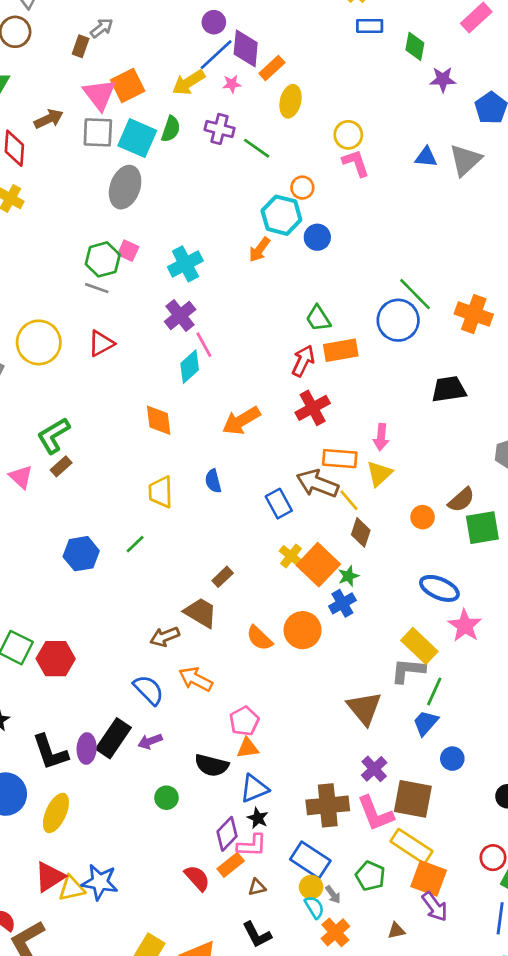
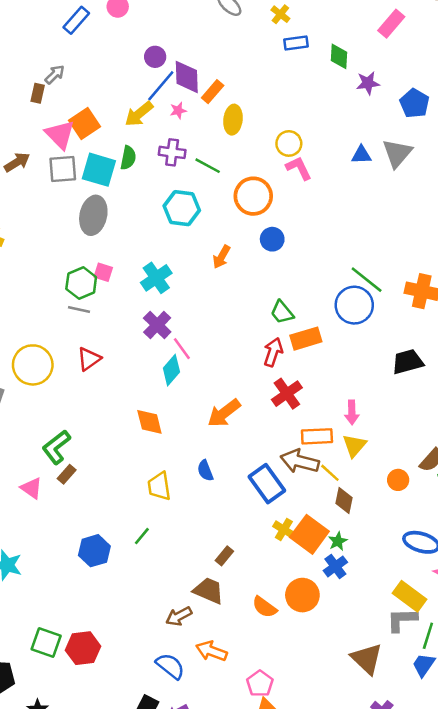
orange circle: (302, 188) -> (253, 196), size x1.8
cyan hexagon: (281, 215) -> (182, 208), moved
blue rectangle: (279, 504) -> (267, 484), size x1.4

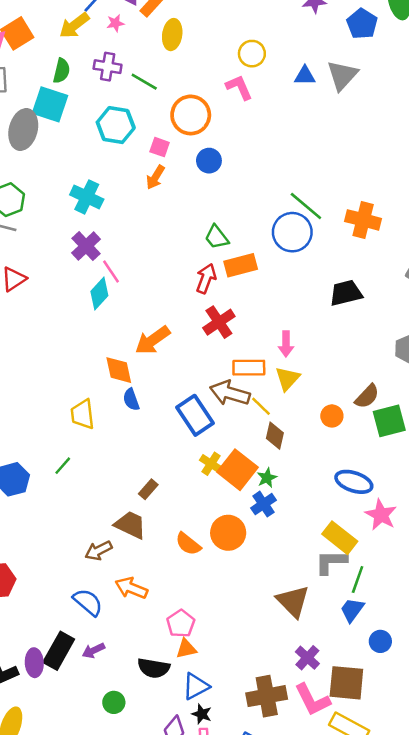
yellow circle: (289, 143) -> (252, 54), moved
cyan square: (99, 170) -> (50, 104), moved
pink square: (103, 272) -> (160, 147), moved
cyan cross: (156, 278) -> (87, 197), turned -32
orange diamond: (149, 422) -> (119, 370), moved

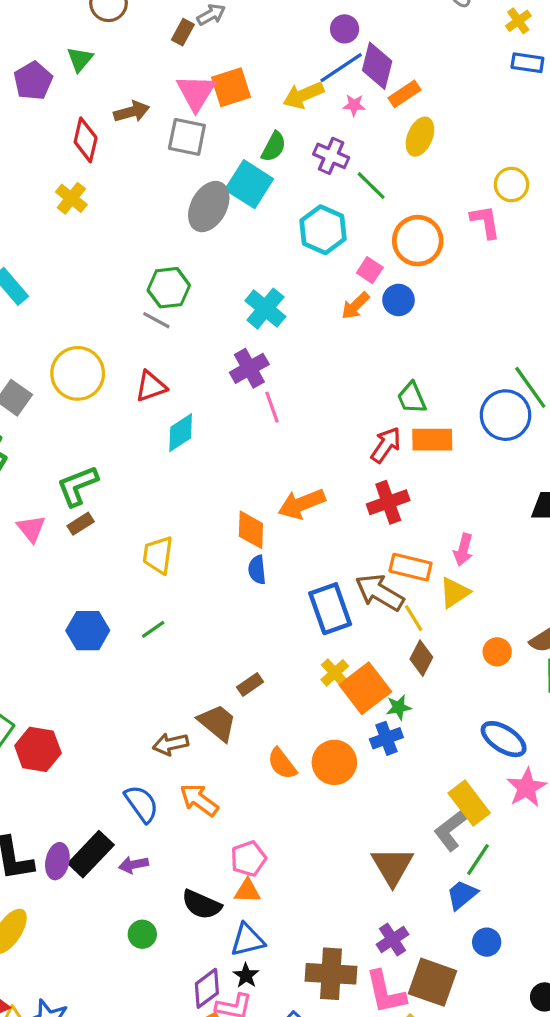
blue circle: (209, 161) -> (398, 300), moved
cyan diamond: (99, 294) -> (181, 433), moved
yellow trapezoid: (83, 414) -> (158, 555), moved
gray L-shape: (331, 562) -> (451, 830), turned -52

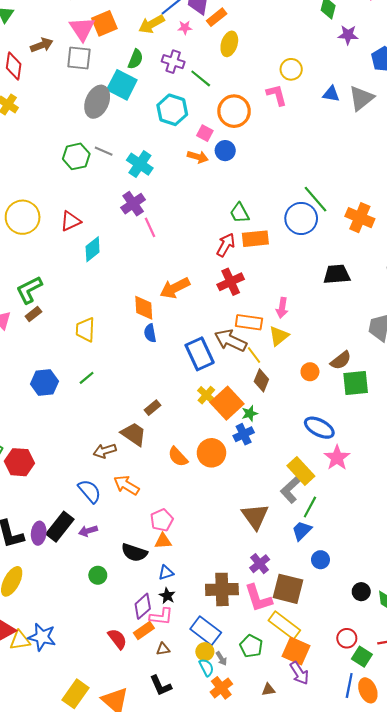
orange arrow: (355, 306) -> (198, 157), turned -114
gray line: (156, 320) -> (104, 151), moved
blue triangle: (247, 940) -> (166, 573), size x0.7

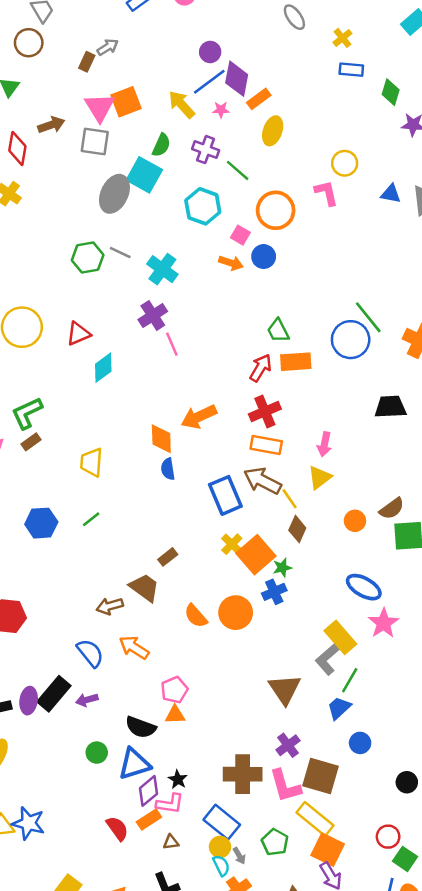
yellow arrow: (151, 24) -> (182, 104), turned 75
orange rectangle: (249, 322) -> (266, 445), moved
blue triangle: (166, 573) -> (134, 764), moved, size x1.8

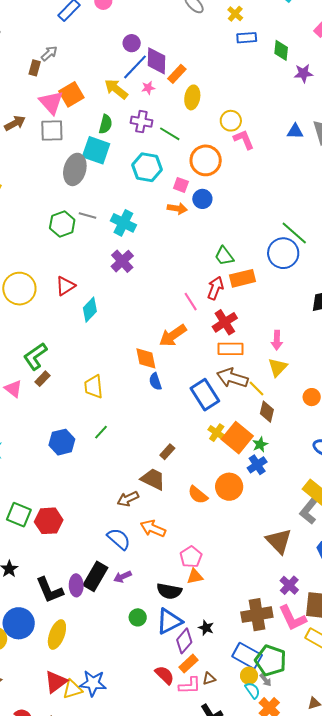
yellow circle: (345, 163) -> (231, 121), moved
pink line: (172, 344) -> (191, 302), moved
pink L-shape: (170, 804) -> (190, 686), moved
green pentagon: (275, 842) -> (271, 660), moved, size x1.4

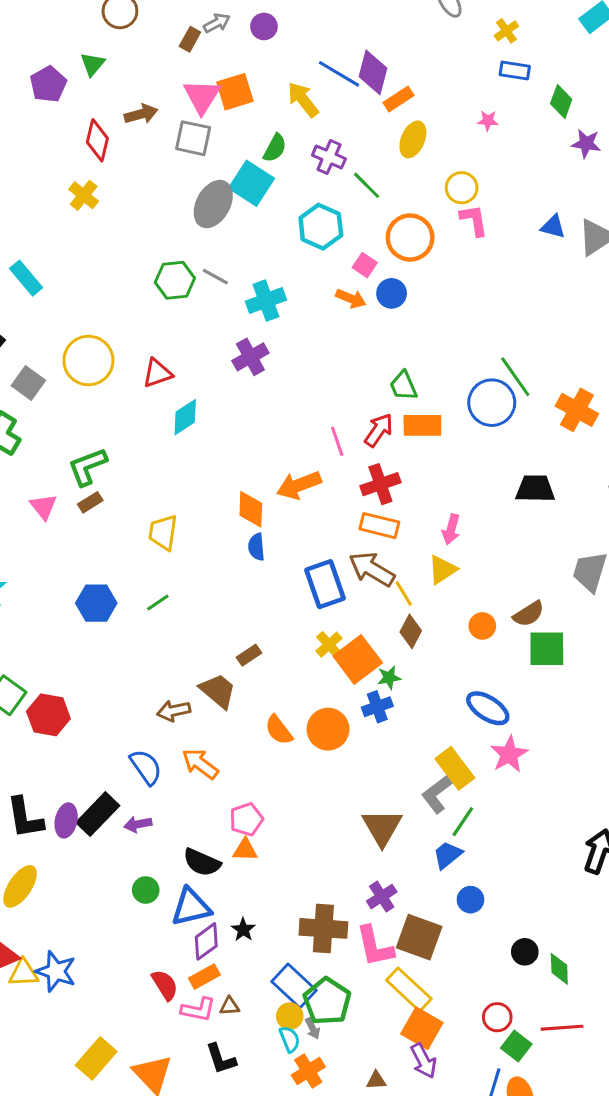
purple circle: (132, 43) -> (264, 26), moved
blue line: (135, 67) -> (339, 74), turned 64
pink star: (148, 88) -> (488, 121), moved
cyan cross: (123, 223) -> (266, 301), turned 30

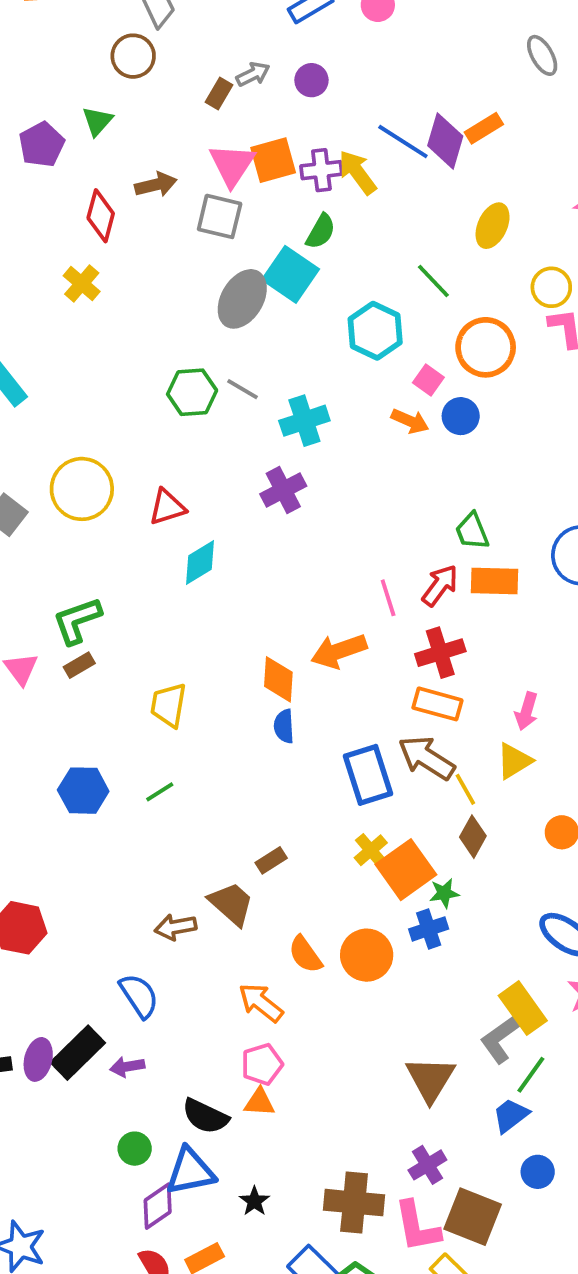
orange rectangle: (399, 99) -> (484, 128), moved
purple cross: (329, 157) -> (321, 170), moved, turned -32
orange arrow: (200, 764) -> (261, 1003), moved
purple diamond: (206, 941) -> (158, 1206), moved

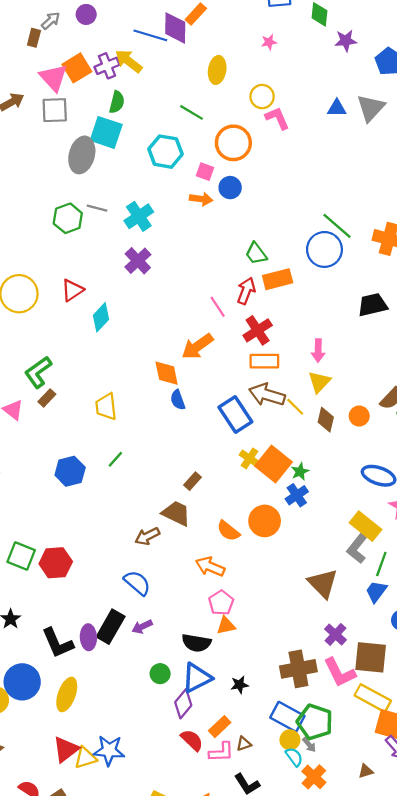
brown diamond: (473, 837) -> (326, 420), moved
black star: (254, 1201) -> (240, 685), turned -30

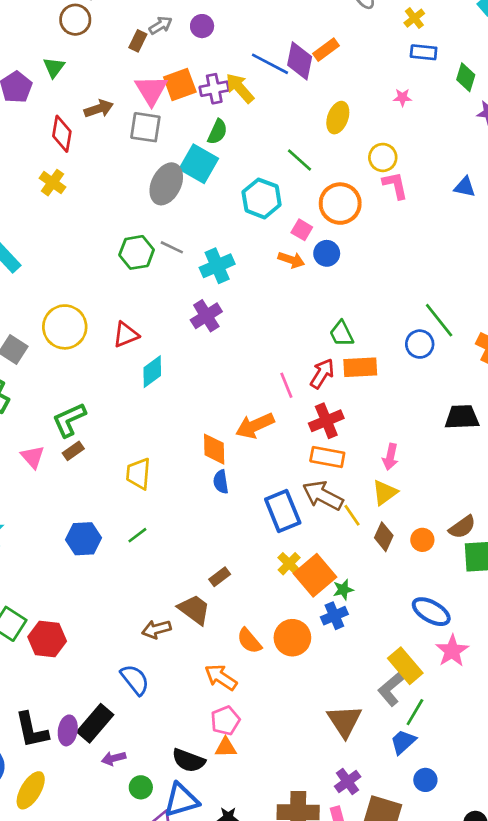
blue circle: (324, 249) -> (420, 344), size x0.7
purple arrow: (142, 627) -> (114, 758), moved

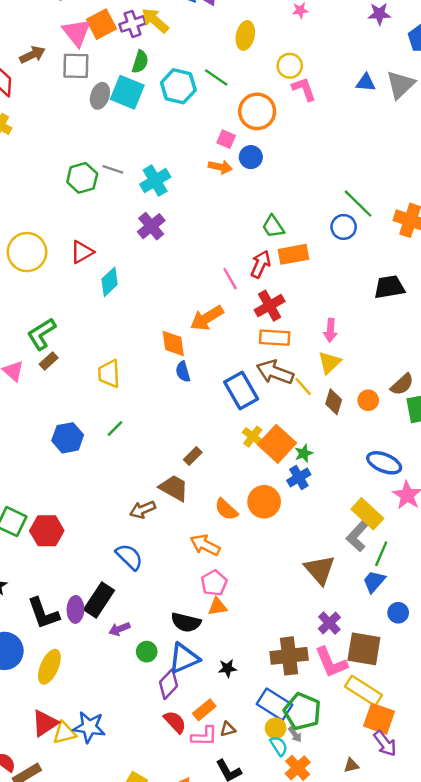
gray ellipse: (166, 184) -> (100, 96), moved, size x0.7
cyan hexagon: (262, 198) -> (178, 86), moved

